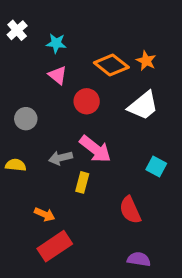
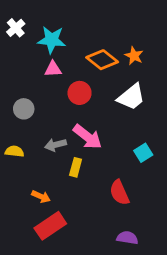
cyan star: (56, 43) -> (52, 40), size x1.5
pink triangle: (58, 75) -> (53, 69), turned -42
cyan square: (156, 166) -> (143, 153), turned 30

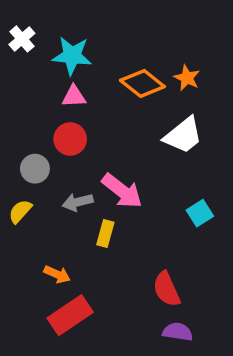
red circle: (80, 93) -> (70, 139), moved
gray circle: (24, 109) -> (35, 169), moved
yellow semicircle: (14, 151) -> (20, 211), turned -54
red semicircle: (119, 193) -> (167, 289), moved

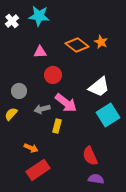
cyan star: (72, 56) -> (39, 16), moved
white trapezoid: (183, 135) -> (99, 87), moved
red circle: (70, 139) -> (53, 75), moved
cyan square: (200, 213) -> (108, 115), size x1.6

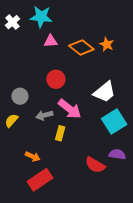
pink triangle: (40, 52) -> (51, 41), moved
red semicircle: (90, 156) -> (95, 165), turned -36
purple semicircle: (96, 179) -> (117, 154), moved

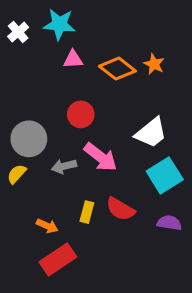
gray circle: (20, 96) -> (29, 139), size x1.5
yellow rectangle: (60, 133) -> (87, 212), moved
red semicircle: (95, 165) -> (120, 209), moved

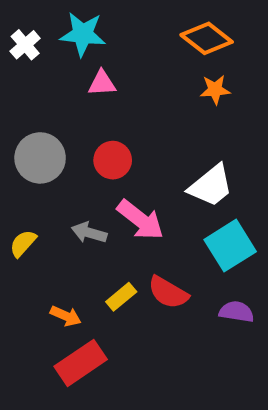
orange star: (154, 64) -> (215, 90), turned -30
orange diamond: (117, 69) -> (207, 38), moved
gray circle: (29, 139) -> (40, 158), moved
gray arrow: (64, 166) -> (89, 233), turned 30
yellow rectangle: (87, 212) -> (121, 297), turned 35

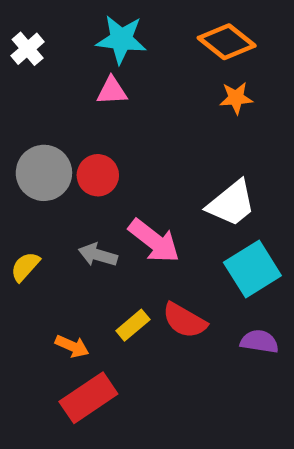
cyan star: (83, 34) -> (121, 39), moved
red circle: (113, 160) -> (98, 175), moved

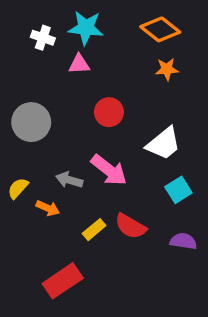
white cross: (28, 49) -> (43, 38), moved, turned -30
red circle: (98, 175) -> (109, 112), moved
cyan square: (252, 269) -> (178, 190), size x0.7
orange arrow: (72, 346) -> (48, 208), moved

